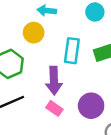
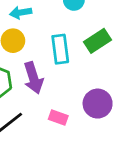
purple arrow: (54, 81) -> (33, 78), moved

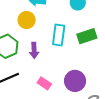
purple arrow: (33, 78) -> (34, 50), size x0.7

